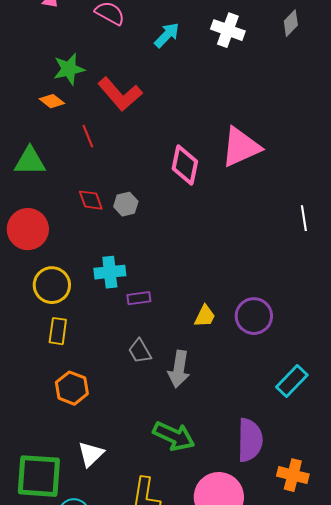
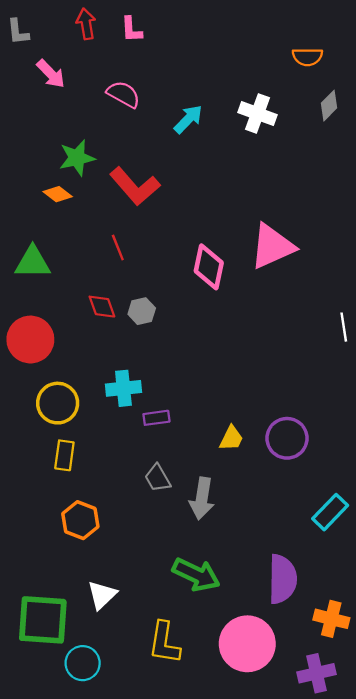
red line: (88, 136) -> (118, 248), moved

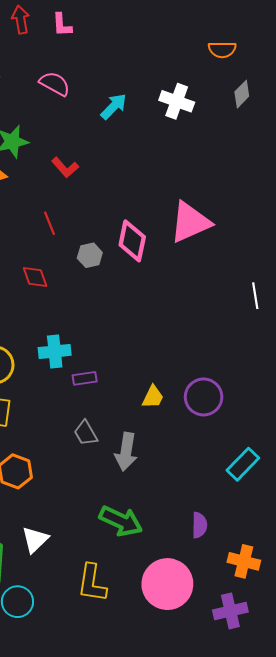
red L-shape: (135, 186) -> (65, 167), size x0.6
gray hexagon: (142, 311) -> (90, 255), moved
purple semicircle: (282, 579) -> (199, 525), size x0.6

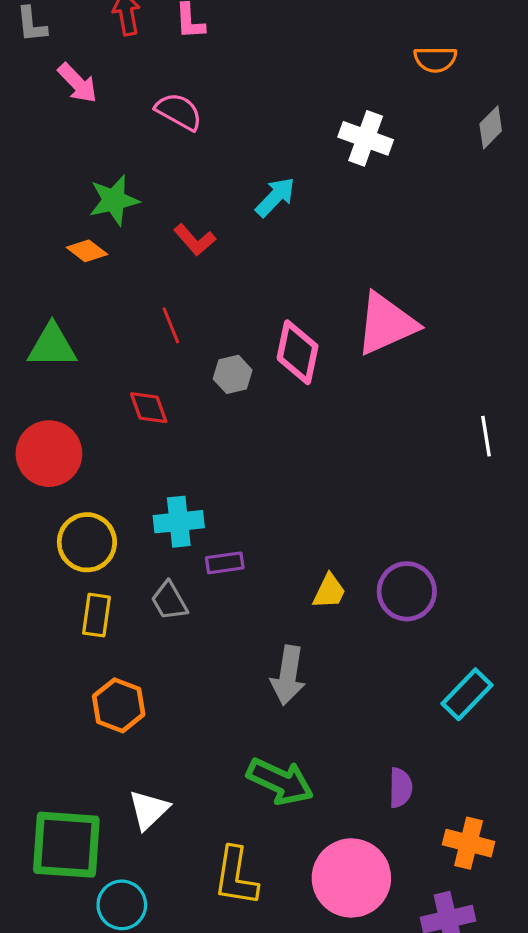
gray diamond: (242, 94) -> (491, 127), moved
cyan arrow: (114, 106) -> (275, 197), moved
gray trapezoid: (86, 433) -> (169, 601), moved

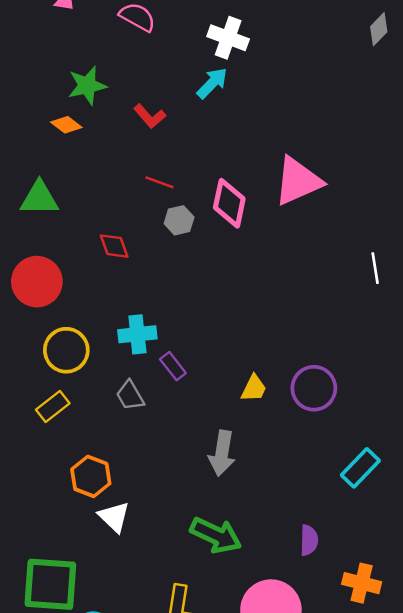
white cross: (366, 138) -> (228, 38), moved
red line: (171, 325) -> (159, 182), moved, turned -48
purple rectangle: (225, 563) -> (173, 366), turned 60
yellow rectangle: (96, 615) -> (53, 407), moved, turned 44
white triangle: (149, 810) -> (114, 517), moved, turned -32

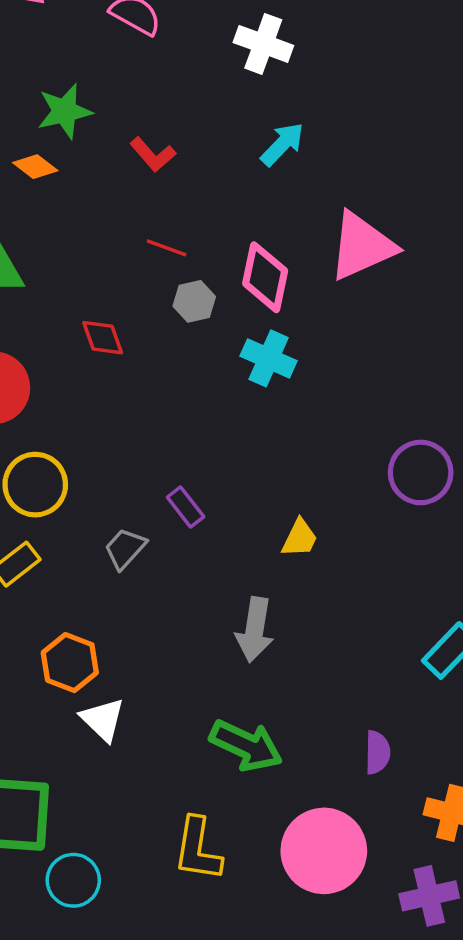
cyan arrow: (212, 83) -> (282, 144), moved
cyan cross: (137, 334) -> (269, 358), moved, turned 30
purple circle: (314, 388) -> (421, 472), moved
gray trapezoid: (130, 396) -> (125, 549), turned 72

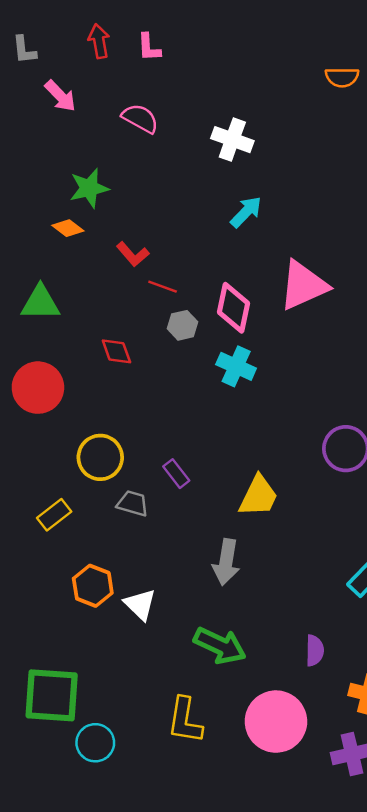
red L-shape: (153, 155) -> (133, 254), moved
yellow circle: (35, 485) -> (100, 457), moved
yellow trapezoid: (300, 538) -> (259, 496), size x1.5
gray trapezoid: (125, 549) -> (133, 503), turned 64
white triangle: (103, 720) -> (140, 604), moved

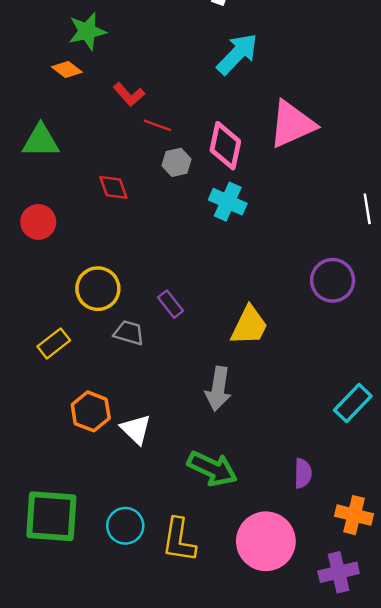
cyan arrow: (246, 212) -> (237, 54), size x1.4
red circle: (38, 388) -> (38, 222), size x0.7
cyan circle: (95, 743) -> (125, 526), moved

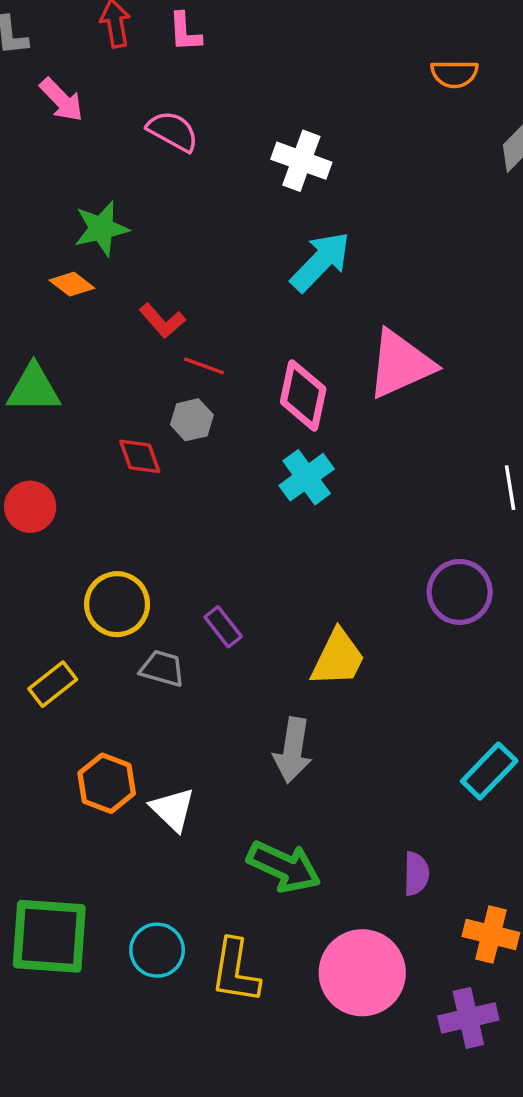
gray hexagon: (176, 162) -> (192, 420), moved
cyan cross: (228, 202) -> (307, 477), turned 30

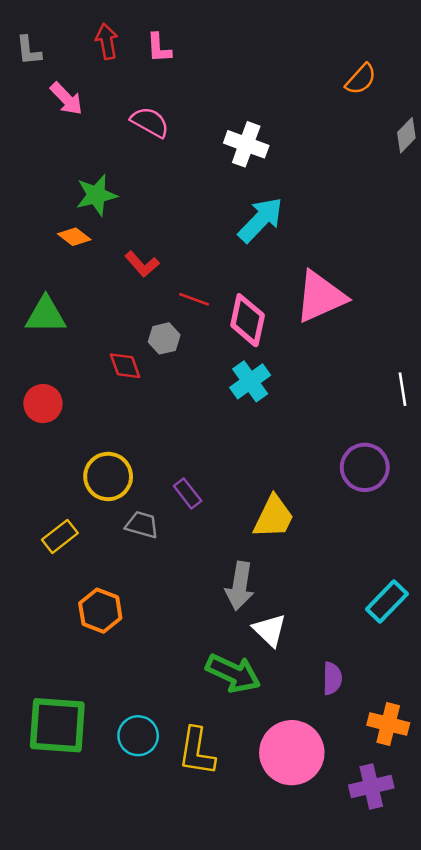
orange semicircle: (454, 74) -> (361, 79), turned -48
red line: (204, 366) -> (194, 299), moved
white triangle: (173, 809) -> (270, 630), moved

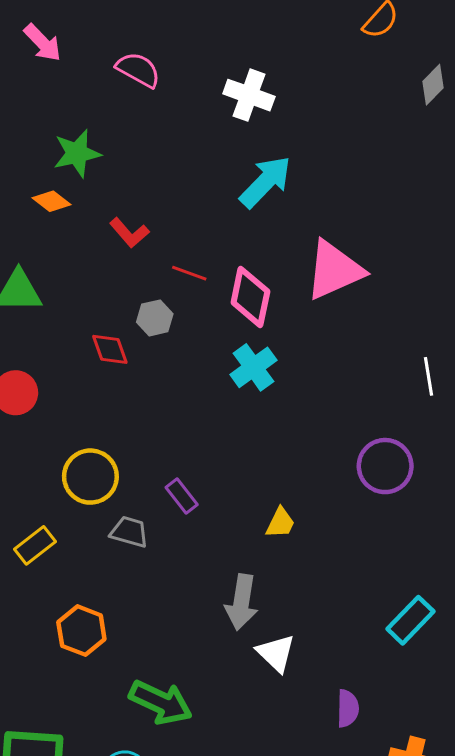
yellow trapezoid: (274, 517) -> (280, 523), size x0.6
green arrow: (233, 673) -> (161, 702), moved

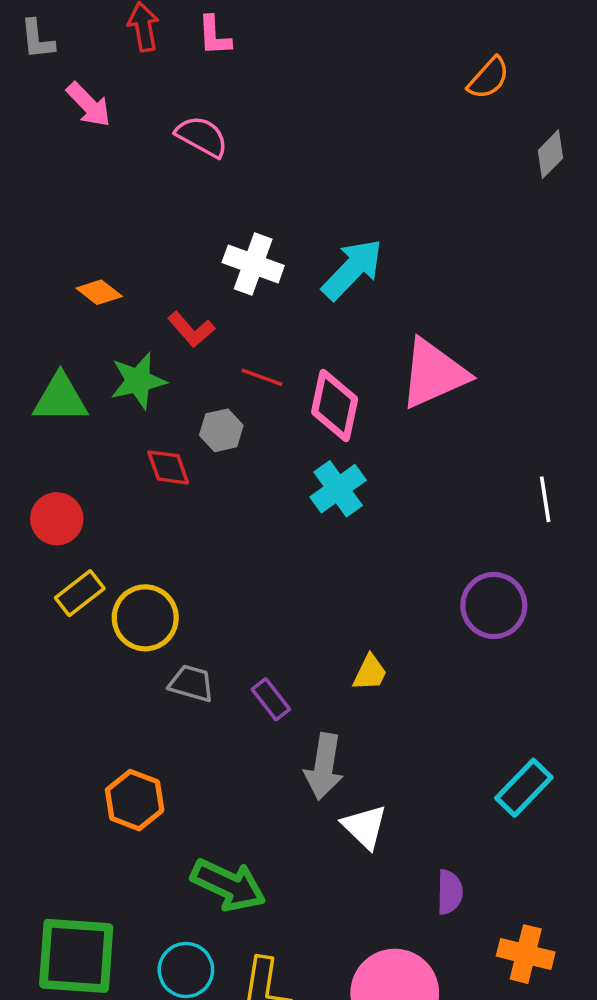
white cross: (249, 95) -> (253, 264), moved
green star: (77, 153) -> (138, 381), moved
purple rectangle: (182, 496) -> (271, 699), moved
yellow rectangle: (35, 545) -> (80, 593), moved

